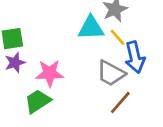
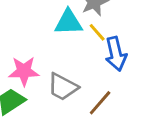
gray trapezoid: (111, 73) -> (63, 87), moved

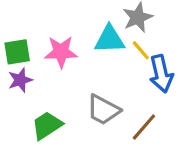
pink star: (24, 71) -> (61, 52), moved

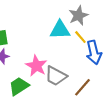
pink star: (61, 52) -> (36, 66), moved, turned 30

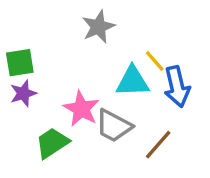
gray star: (78, 15) -> (98, 27), moved
cyan triangle: (60, 30) -> (133, 81), moved

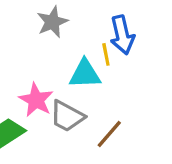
yellow line: (155, 61) -> (106, 54), turned 30
blue arrow: (177, 87) -> (122, 35), moved

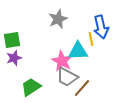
pink star: (36, 100) -> (62, 61), moved
brown line: (109, 134) -> (82, 88), moved

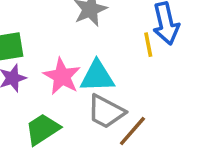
cyan triangle: (78, 51) -> (97, 76), moved
pink star: (62, 61) -> (62, 76), moved

